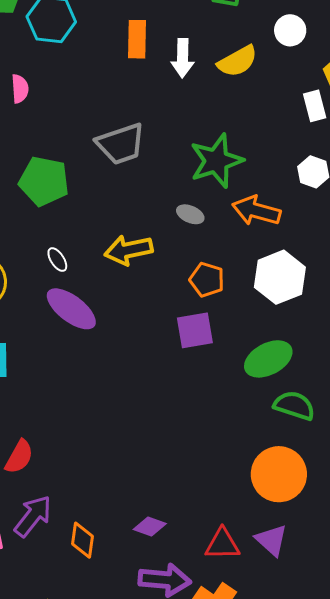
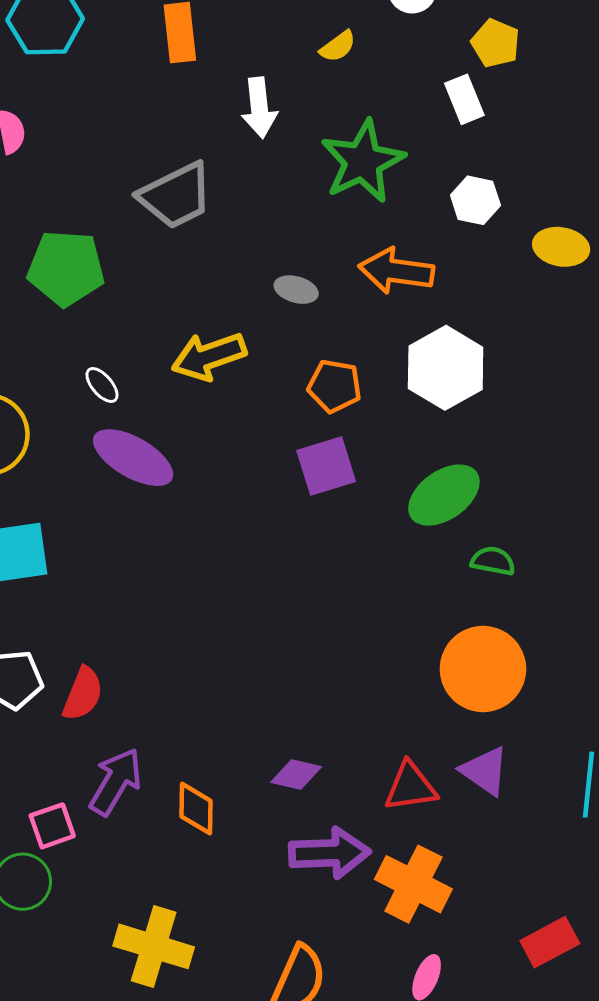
white arrow: (183, 58) -> (259, 108), moved
yellow semicircle: (238, 61) -> (338, 46), size x0.6
green star: (216, 161) -> (363, 161), moved
green semicircle: (294, 406) -> (493, 561), size x0.7

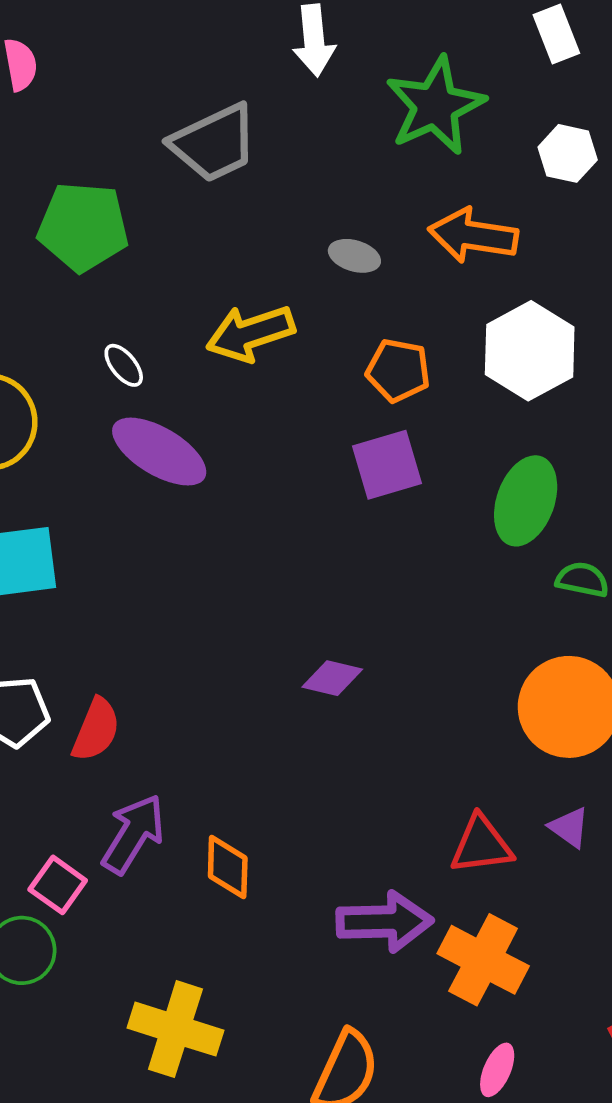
green ellipse: (444, 495) -> (526, 501), turned -36
purple triangle: (485, 771) -> (569, 827), size x0.7
purple diamond: (296, 774) -> (332, 678), moved
pink square: (52, 826) -> (58, 885), turned -36

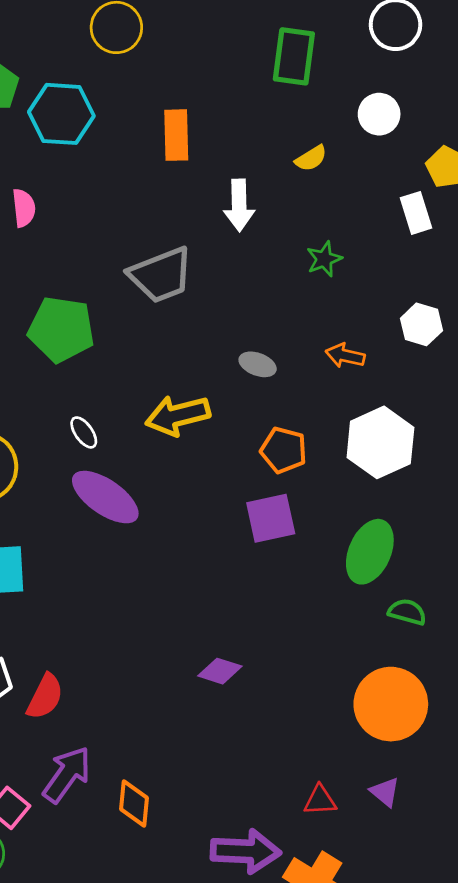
green star: (435, 106) -> (324, 259), size x0.5
white hexagon: (568, 153) -> (421, 324), moved
orange arrow: (473, 236) -> (345, 356), size x0.6
red triangle: (481, 845) -> (320, 800), size x0.7

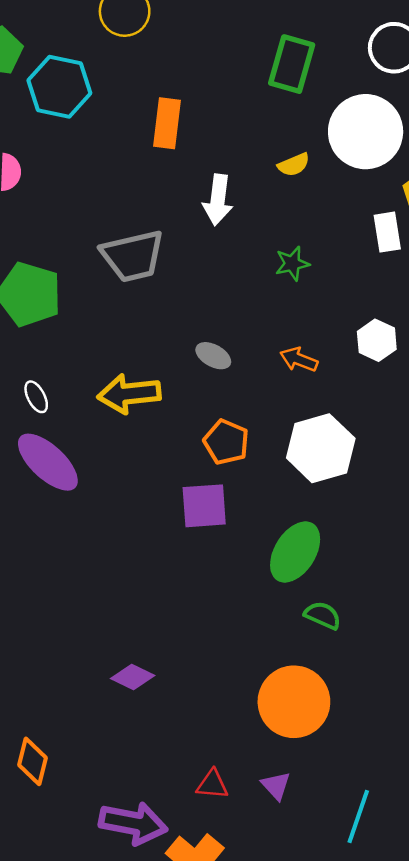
white circle: (379, 114) -> (366, 132), size x1.8
purple diamond: (220, 671) -> (133, 677), moved

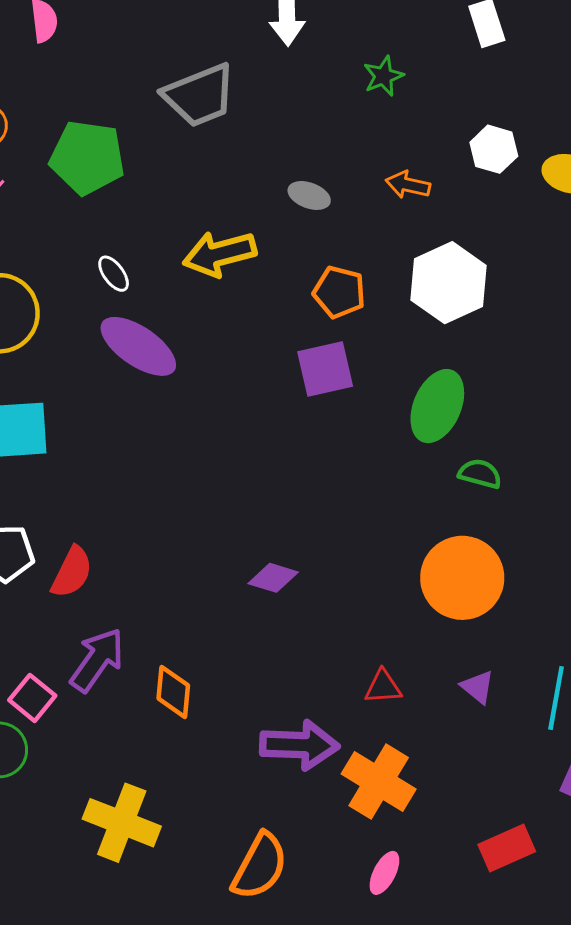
purple triangle: (276, 786) -> (478, 687), moved

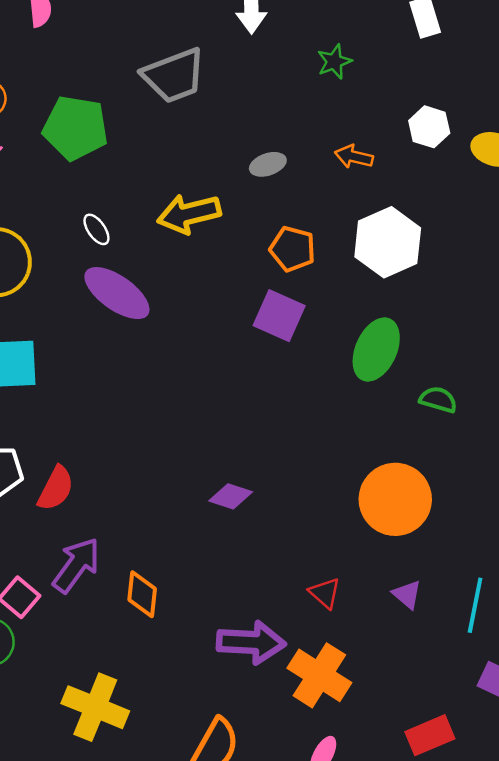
gray ellipse: (309, 195) -> (268, 164), turned -40
purple square: (325, 369) -> (279, 316), turned 36
green semicircle: (480, 474) -> (438, 400), moved
red triangle: (383, 687) -> (325, 593), turned 44

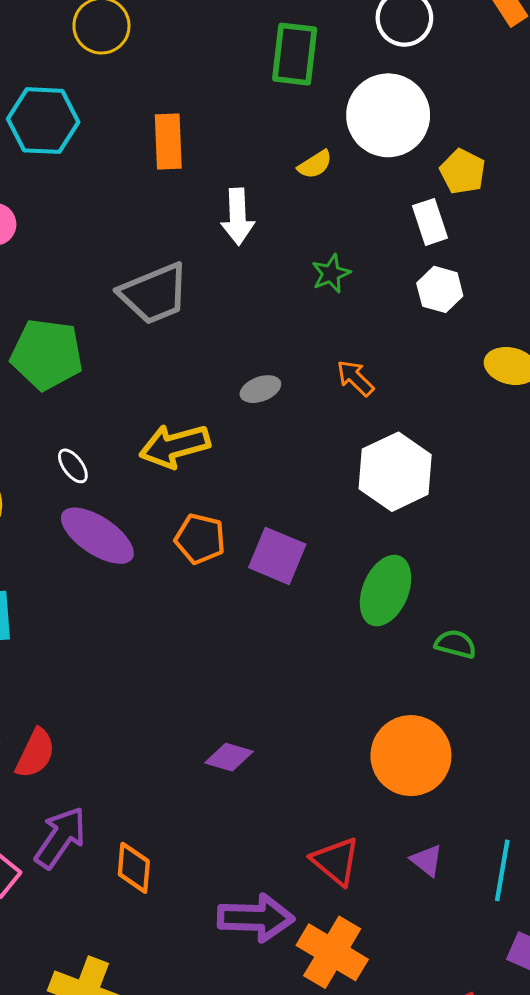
white hexagon: (429, 127) -> (440, 289), moved
orange arrow: (354, 157) -> (355, 378), turned 33
orange pentagon: (293, 249) -> (200, 539), moved
red triangle: (325, 593) -> (336, 861), size x1.4

